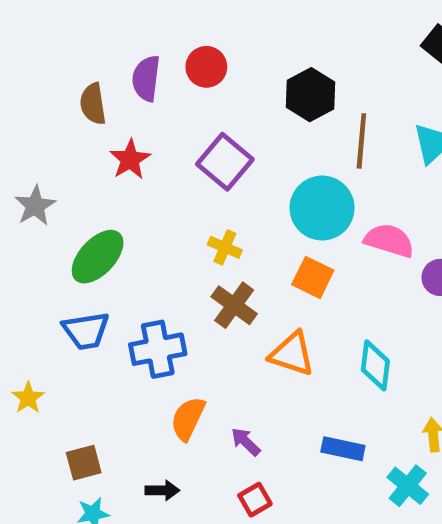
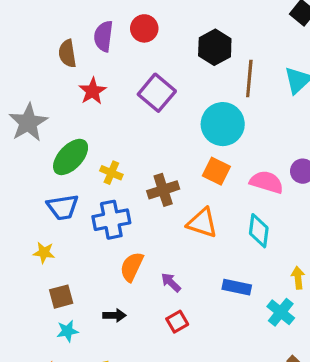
gray star: (35, 206) -> (28, 122), size x1.4
pink semicircle: (389, 240) -> (267, 182), moved
yellow cross: (225, 247) -> (111, 173), moved
brown cross: (234, 305) -> (163, 190), turned 36
yellow star: (28, 398) -> (44, 253), moved, turned -30

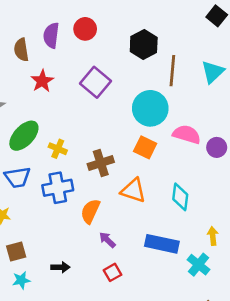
pink semicircle: (267, 182) -> (187, 134), moved
orange semicircle: (132, 267) -> (90, 211), moved
blue rectangle: (237, 287) -> (162, 244), size x1.4

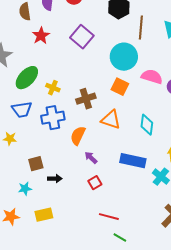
brown square: (16, 252) -> (36, 164), moved

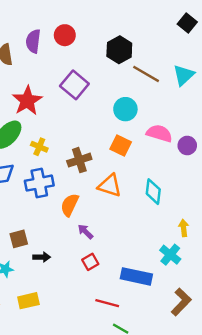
brown line: (141, 28) -> (146, 74), turned -65
red star: (41, 36) -> (27, 101), moved, size x1.4
cyan circle: (124, 57) -> (125, 109), size x0.7
blue rectangle: (133, 161) -> (136, 276), moved

